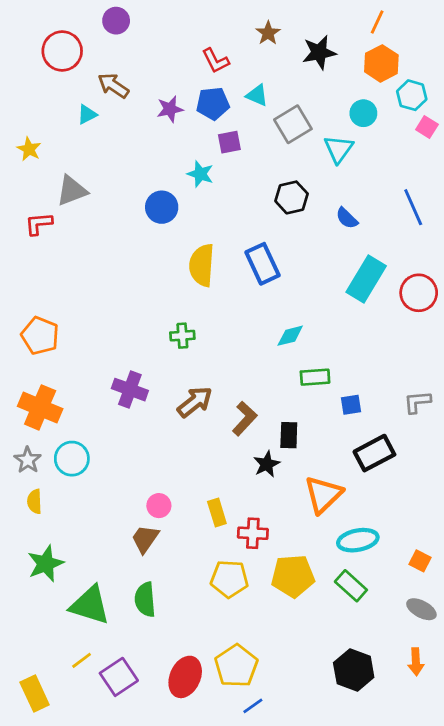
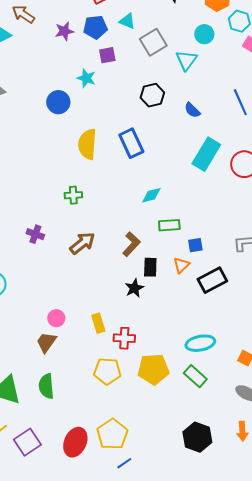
purple cross: (130, 390) -> (35, 234), size x0.7
brown L-shape: (245, 419) -> (131, 244), moved
orange triangle: (323, 495) -> (181, 265), moved, size x0.6

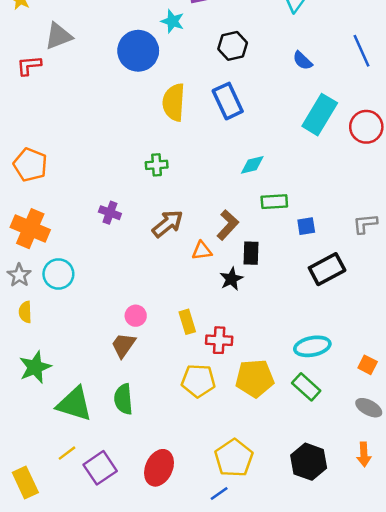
black hexagon: (152, 95) -> (233, 46), moved
blue circle: (58, 102) -> (138, 51), size x1.4
orange triangle: (181, 265) -> (202, 251), moved, turned 36
yellow pentagon: (112, 434) -> (234, 458), moved

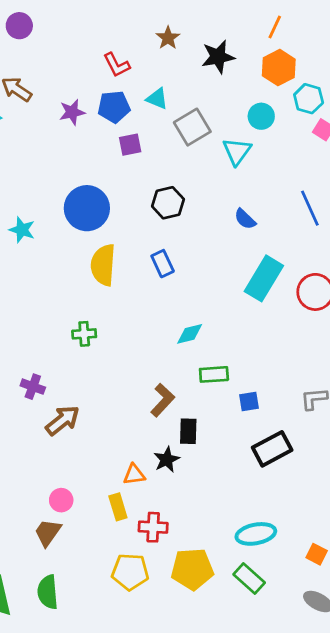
cyan star: (173, 21) -> (22, 230), moved
blue circle: (138, 51) -> (87, 208), moved
blue rectangle: (228, 101) -> (163, 264), size x0.7
brown arrow: (168, 224) -> (63, 420), moved
orange triangle: (202, 251) -> (134, 474), moved

